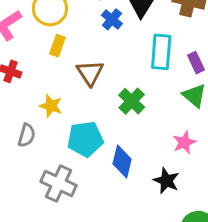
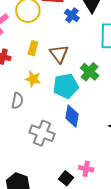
yellow rectangle: (57, 46) -> (33, 48), moved
cyan pentagon: (85, 139) -> (66, 86), moved
blue diamond: (122, 161) -> (72, 116), moved

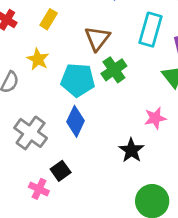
brown triangle: (59, 54) -> (97, 38), moved
pink cross: (86, 169) -> (39, 189), moved
black square: (66, 178) -> (61, 171), moved

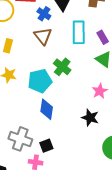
brown triangle: (97, 38) -> (43, 36), moved
gray cross: (31, 133) -> (20, 139), moved
black square: (61, 171) -> (46, 146), turned 32

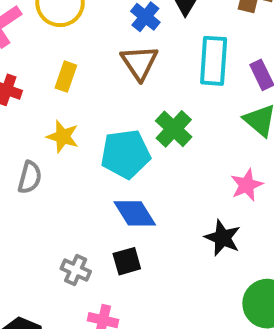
blue diamond: (47, 109) -> (135, 213), turned -45
gray cross: (20, 139) -> (76, 270), size x0.6
black square: (46, 146) -> (127, 261), moved

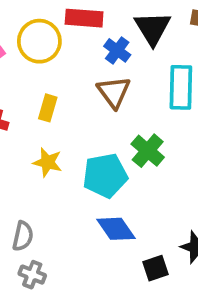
gray semicircle: (30, 177) -> (23, 236), moved
black square: (127, 261) -> (155, 268), moved
gray cross: (76, 270) -> (32, 275), moved

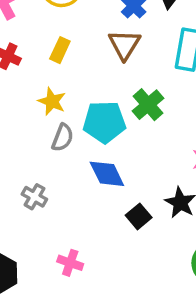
gray semicircle: (23, 236) -> (63, 138), moved
black square: (155, 268) -> (139, 216), turned -30
gray cross: (32, 275) -> (34, 197), moved

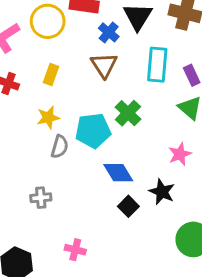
yellow star: (52, 101) -> (48, 118), turned -30
blue diamond: (107, 174) -> (118, 173), moved
gray cross: (34, 197) -> (41, 198), turned -30

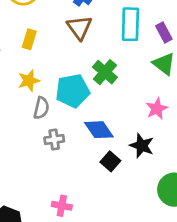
gray cross: (41, 198) -> (54, 140), moved

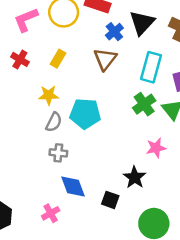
green cross: (105, 72) -> (144, 104), moved
blue diamond: (99, 130) -> (73, 187), moved
black square: (110, 161) -> (110, 200), moved, turned -36
pink cross: (62, 206) -> (51, 213), turned 36

